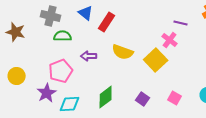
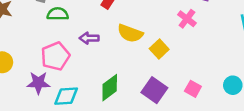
yellow square: (156, 60) -> (159, 49), moved, size x0.7
purple star: (47, 93) -> (38, 83), turned 30
purple square: (143, 99) -> (154, 90), size x1.5

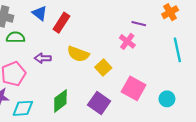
pink square: (193, 89) -> (134, 88), moved, size x1.6

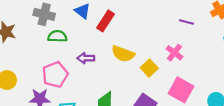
pink cross: (127, 41) -> (174, 53), moved

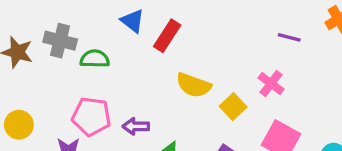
gray cross: (44, 14) -> (60, 41), moved
purple arrow: (86, 58) -> (136, 126), moved
pink pentagon: (55, 75) -> (91, 116), turned 30

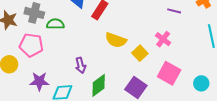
pink pentagon: (91, 116) -> (31, 45), moved
purple arrow: (136, 126) -> (81, 65), turned -105

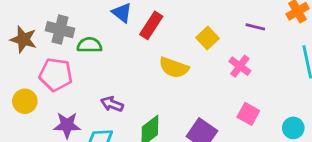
yellow square: (140, 53) -> (208, 38), moved
purple arrow: (81, 65) -> (112, 104), moved, turned 126
pink square: (169, 73) -> (248, 114), size x0.7

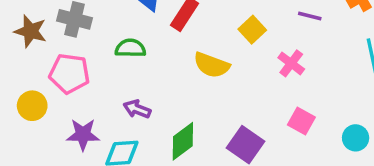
green semicircle: (89, 45) -> (130, 48), moved

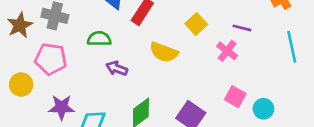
purple line: (310, 16) -> (242, 28), moved
brown star: (30, 31) -> (20, 25), turned 30
purple arrow: (137, 109) -> (117, 68), moved
cyan circle: (356, 138) -> (263, 109), moved

